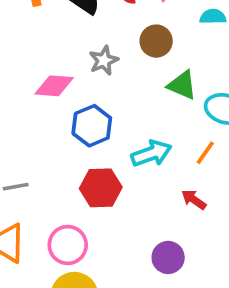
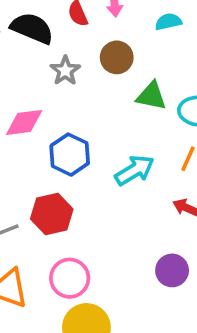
gray star: (104, 60) -> (65, 71), moved
red hexagon: (101, 188) -> (52, 214), moved

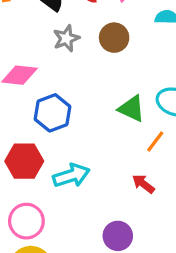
green triangle: (151, 96) -> (132, 109), moved
cyan arrow: (135, 170) -> (71, 176), moved

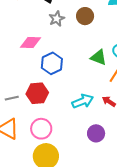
cyan arrow: (71, 176) -> (83, 101), moved

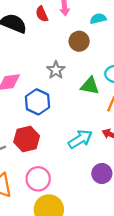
brown circle: (85, 16) -> (79, 41), moved
gray star: (57, 19) -> (56, 70), moved

